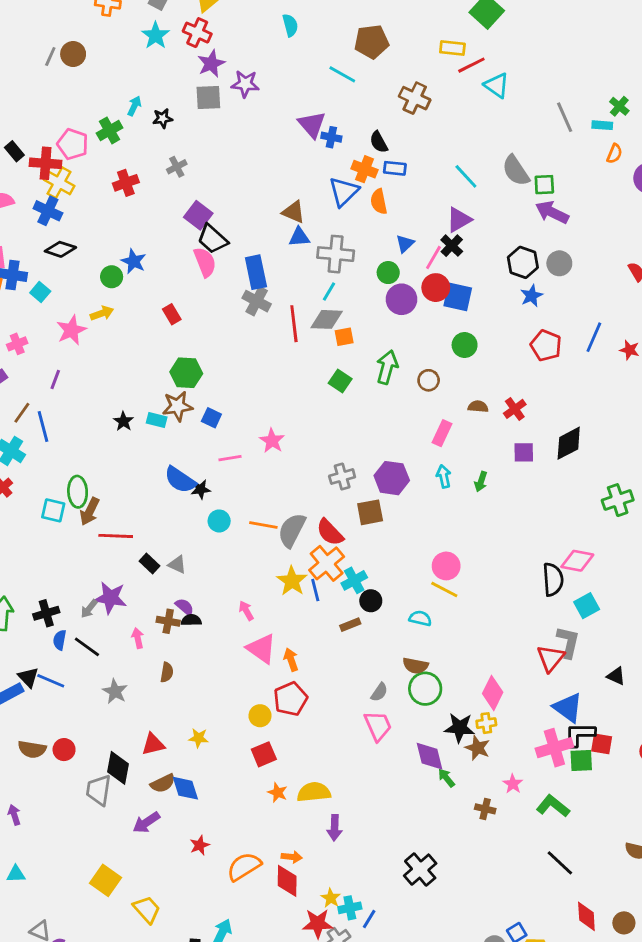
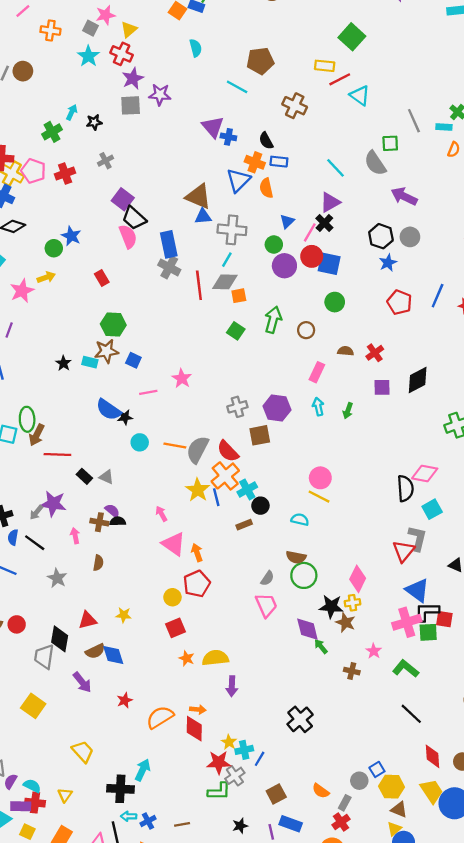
pink pentagon: (73, 144) -> (33, 171), moved
green square: (544, 185) -> (390, 143), moved
brown triangle: (293, 212) -> (198, 196), size x1.4
purple arrow: (146, 822) -> (82, 682), turned -95
yellow square: (105, 880) -> (33, 706), moved

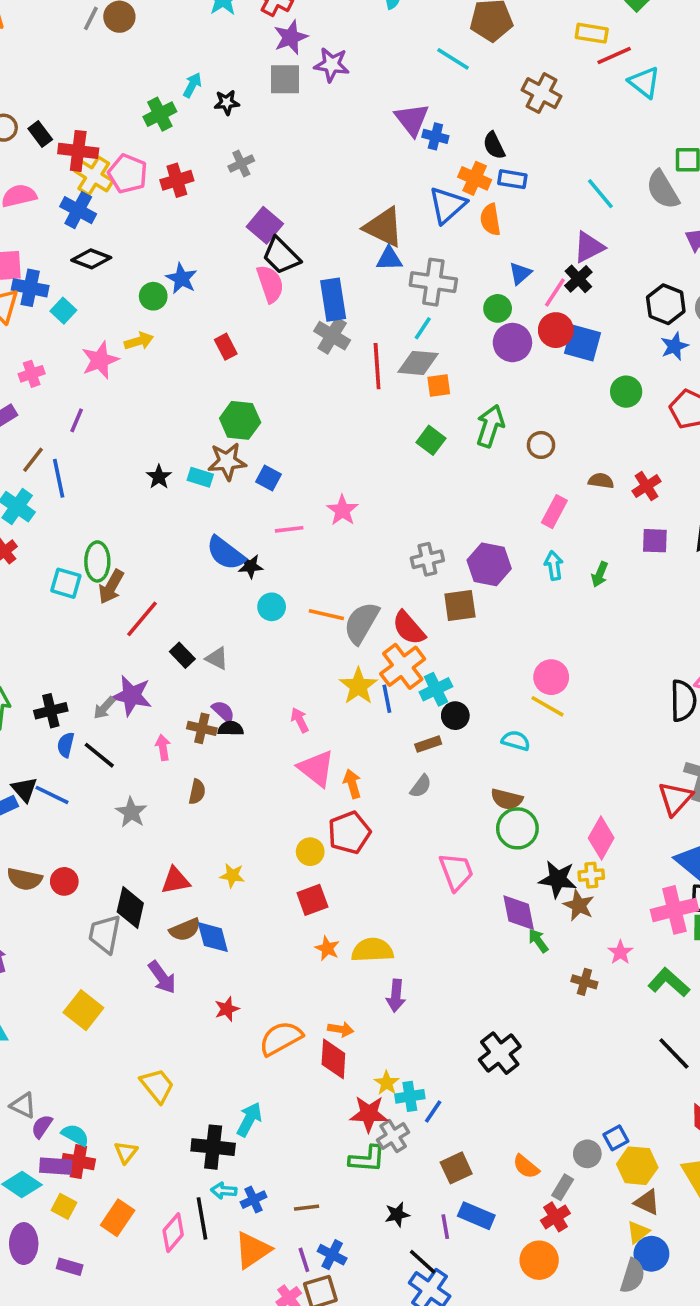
green circle: (335, 302) -> (626, 392), moved
red line: (57, 454) -> (142, 619), turned -55
gray semicircle: (267, 578) -> (421, 786), moved

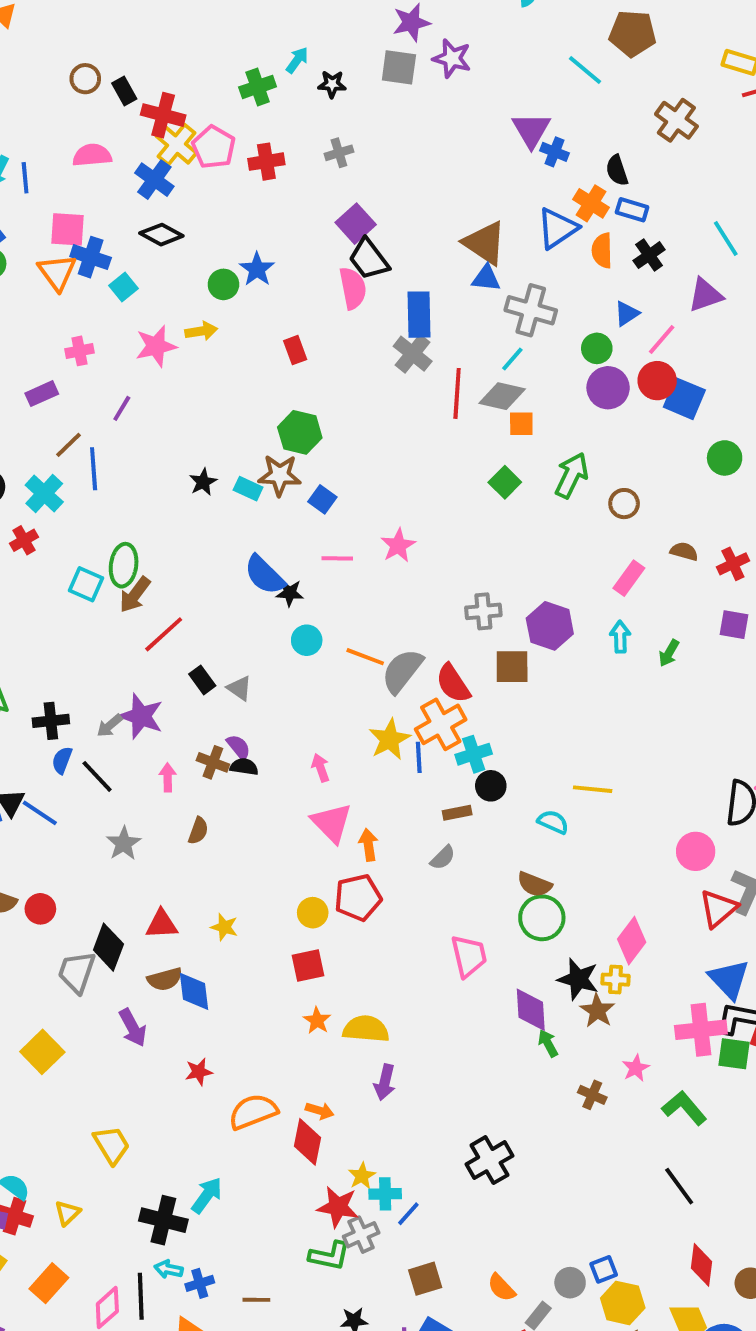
black cross: (578, 279) -> (649, 255), moved
pink circle: (551, 677) -> (696, 851), moved
yellow line: (547, 706) -> (593, 789), turned -32

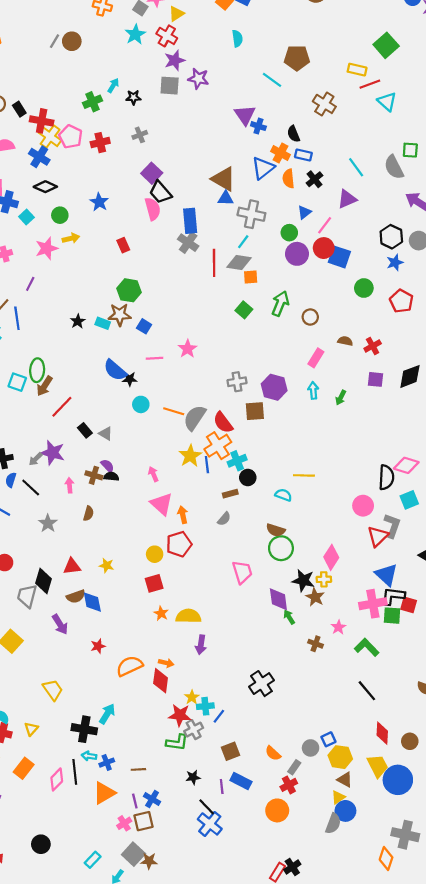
green circle: (223, 284) -> (60, 215), moved

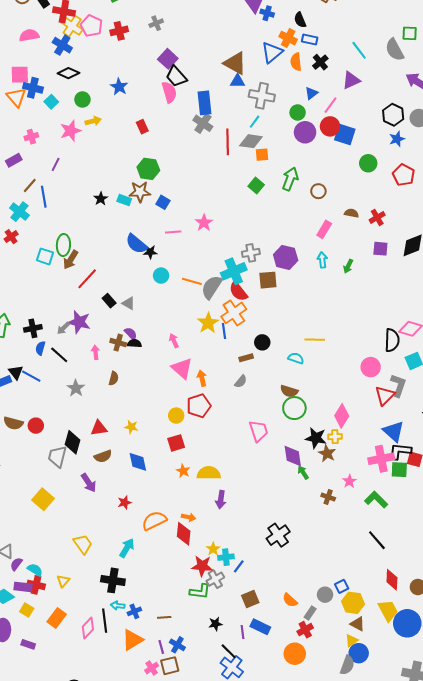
cyan cross: (237, 461) -> (234, 271), moved, size x1.4
blue diamond: (92, 602) -> (138, 462), moved
cyan arrow: (107, 714) -> (127, 548), moved

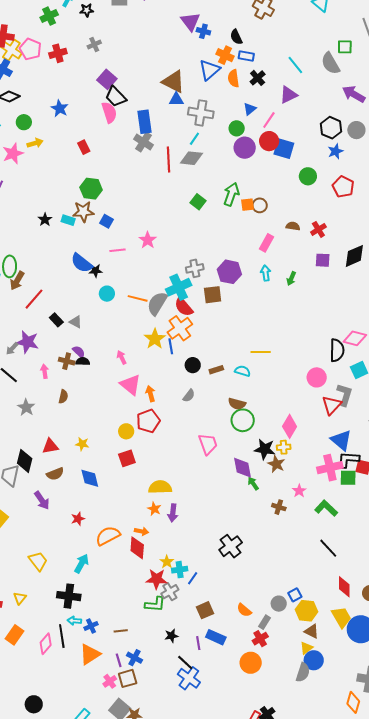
orange square: (262, 155) -> (248, 205), moved
black circle: (262, 342) -> (193, 365), moved
brown rectangle: (246, 358) -> (216, 370), moved
orange star: (183, 471) -> (154, 509), moved

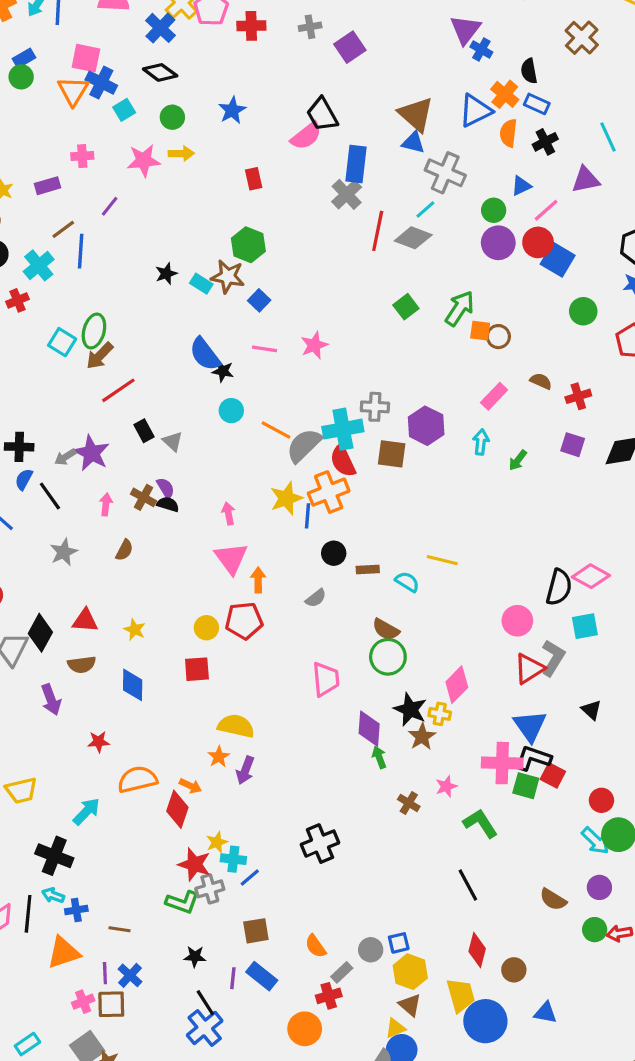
purple square: (107, 79) -> (350, 47), moved
pink semicircle: (109, 112) -> (306, 136), turned 55
yellow trapezoid: (38, 561) -> (21, 790), turned 100

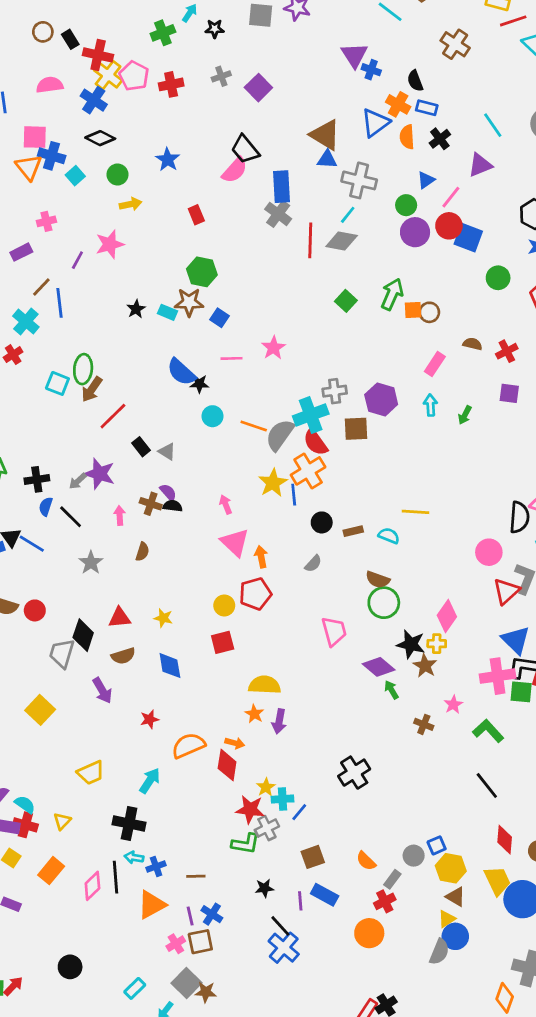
pink star: (144, 161) -> (110, 244), moved
purple diamond: (369, 729) -> (379, 667), turned -44

